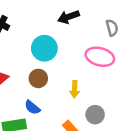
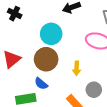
brown circle: (38, 78) -> (46, 59), size x1.5

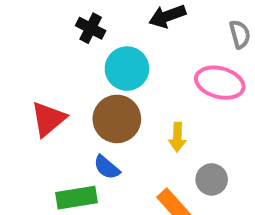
black cross: (15, 14) -> (91, 28), moved

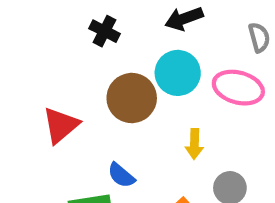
cyan circle: (127, 69) -> (178, 73), moved
brown circle: (117, 119) -> (132, 98), moved

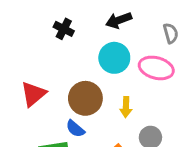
brown circle: (132, 98) -> (85, 98), moved

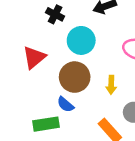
cyan circle: (114, 58) -> (81, 40), moved
red triangle: (33, 94) -> (34, 57), moved

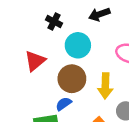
yellow arrow: (111, 85) -> (105, 86), size x1.5
blue semicircle: (65, 104) -> (64, 104), turned 105

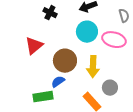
cyan circle: (78, 45) -> (87, 32), moved

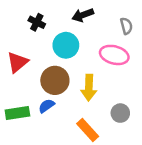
cyan circle: (87, 32) -> (66, 45), moved
gray circle: (110, 88) -> (120, 113), moved
green rectangle: (43, 97) -> (17, 113), moved

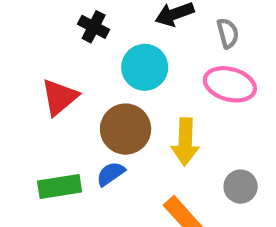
gray semicircle: (126, 26) -> (228, 33), moved

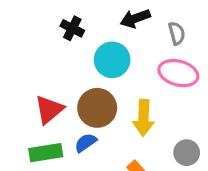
red triangle: (60, 97) -> (49, 110), moved

